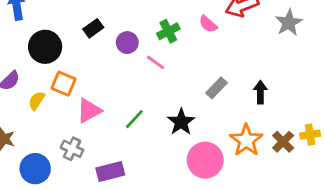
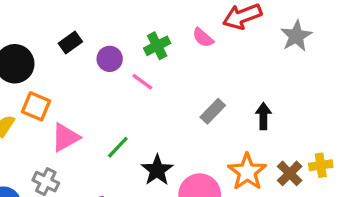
black star: (181, 122) -> (157, 170), moved

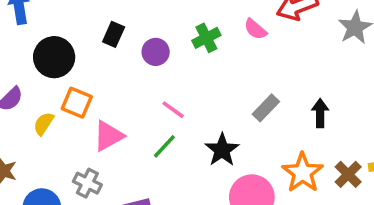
black rectangle: (70, 42) -> (114, 34), turned -30
pink line: (142, 82) -> (173, 110), moved
black star: (157, 170) -> (222, 150), moved

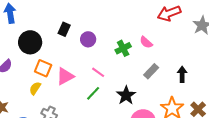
pink semicircle: (255, 29) -> (146, 42), moved
green cross: (206, 38) -> (123, 48), moved
yellow semicircle: (44, 124) -> (35, 88), moved
pink triangle: (108, 136) -> (65, 76), moved

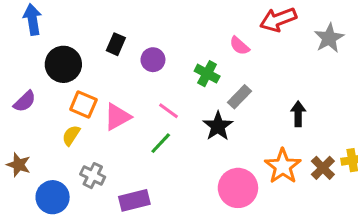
pink semicircle: (146, 42) -> (239, 46), moved
green cross: (123, 48) -> (207, 74), turned -35
gray rectangle: (151, 71) -> (239, 97), moved
black star: (126, 95) -> (218, 126), moved

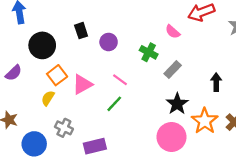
black rectangle: (116, 44) -> (81, 31), turned -42
orange square: (83, 104) -> (57, 75), turned 30
black star: (218, 126) -> (177, 104), moved

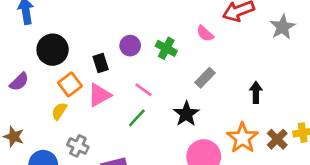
black rectangle: (81, 31) -> (101, 63), moved
green cross: (149, 52) -> (166, 48), moved
black star: (177, 104) -> (186, 114), moved

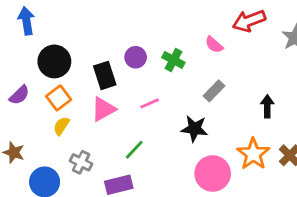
black rectangle: (101, 63) -> (105, 75), size x1.4
orange square: (70, 84) -> (59, 98), moved
pink line: (143, 90) -> (150, 103), turned -60
black star: (186, 114) -> (194, 129), turned -30
green line: (137, 118) -> (134, 150), moved

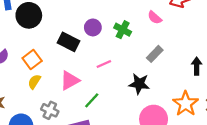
black circle: (54, 61) -> (29, 15), moved
black rectangle: (105, 75) -> (69, 42), turned -45
pink triangle: (103, 109) -> (70, 80), moved

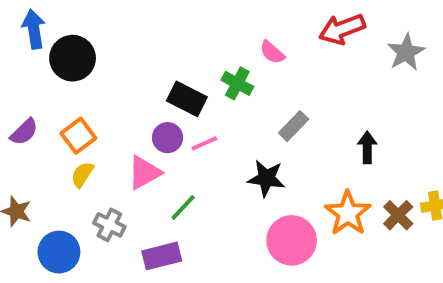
pink semicircle: (155, 18) -> (272, 52), moved
purple circle: (93, 27) -> (168, 138), moved
black rectangle: (69, 42) -> (187, 99), moved

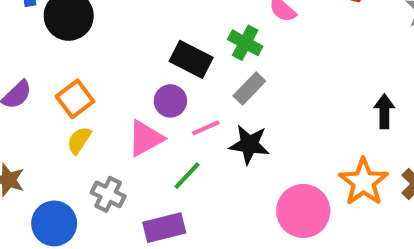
gray rectangle: (294, 126) -> (249, 88), moved
pink line: (204, 143) -> (206, 128), moved
black star: (266, 178) -> (249, 145), moved

